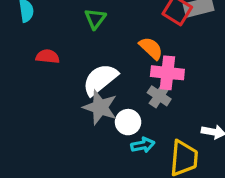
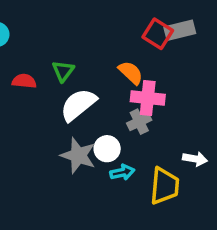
green triangle: (95, 19) -> (63, 71), moved
gray cross: (159, 96) -> (139, 122), turned 30
gray star: (100, 107) -> (78, 155), moved

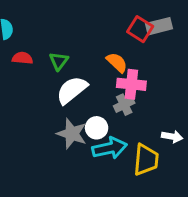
red semicircle: (24, 81) -> (22, 58), moved
cyan arrow: (122, 172) -> (110, 148), size x1.6

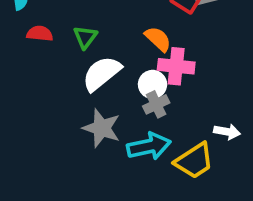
gray cross: (124, 105) -> (156, 104), moved
white circle: (97, 128) -> (153, 84), moved
yellow trapezoid: (146, 160) -> (194, 161), turned 52

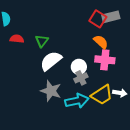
orange semicircle: (158, 39) -> (101, 42), moved
pink cross: (176, 66) -> (105, 60), moved
yellow trapezoid: (194, 161) -> (102, 95), moved

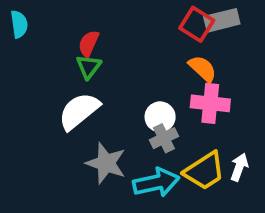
red semicircle: (17, 39) -> (89, 44), moved, turned -72
white semicircle: (51, 61) -> (79, 111), moved
white arrow: (120, 93) -> (239, 167), turned -80

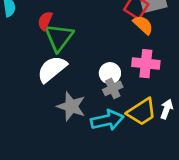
red semicircle: (89, 44) -> (45, 21), moved
green triangle: (89, 67) -> (59, 37), size x1.6
orange semicircle: (203, 69) -> (143, 25), moved

